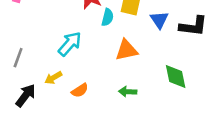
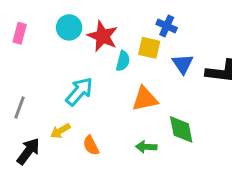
green diamond: (176, 77) -> (181, 129), moved
orange semicircle: (80, 90) -> (91, 145), turned 96

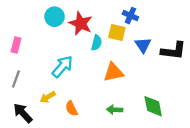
pink rectangle: (20, 33) -> (16, 45), moved
green diamond: (181, 129) -> (153, 106), moved
black arrow: (28, 151) -> (23, 113), turned -80

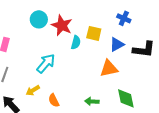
blue cross: (130, 16) -> (124, 18), moved
blue triangle: (143, 45) -> (117, 44), turned 35
orange triangle: (113, 72) -> (109, 68), moved

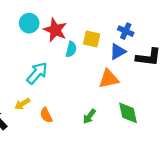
blue cross: (124, 18) -> (126, 31), moved
green arrow: (92, 101) -> (89, 116), turned -56

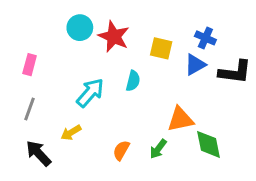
cyan semicircle: (71, 49) -> (133, 81), moved
orange triangle: (109, 79) -> (180, 119), moved
orange semicircle: (46, 115) -> (121, 150), moved, turned 56

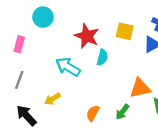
cyan circle: (80, 28) -> (43, 17), moved
red star: (114, 37) -> (87, 36), moved
cyan arrow: (90, 93) -> (68, 67), turned -100

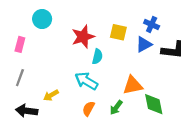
red star: (87, 36) -> (83, 37), turned 30
cyan arrow: (68, 67) -> (86, 81), moved
black arrow: (26, 115) -> (27, 111), turned -40

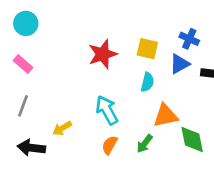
cyan circle: (42, 19) -> (26, 23), moved
pink rectangle: (20, 44) -> (23, 64), turned -64
cyan semicircle: (97, 57) -> (147, 82), moved
cyan arrow: (86, 81) -> (107, 110), turned 30

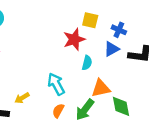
yellow square: (147, 49) -> (90, 20), moved
red star: (103, 54) -> (74, 39), moved
green arrow: (145, 144) -> (85, 110), size x1.5

